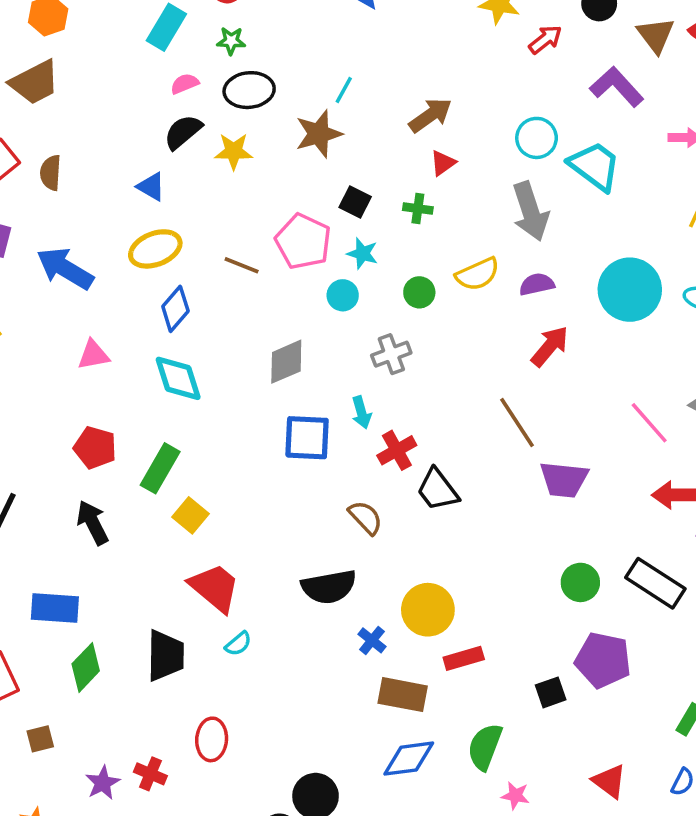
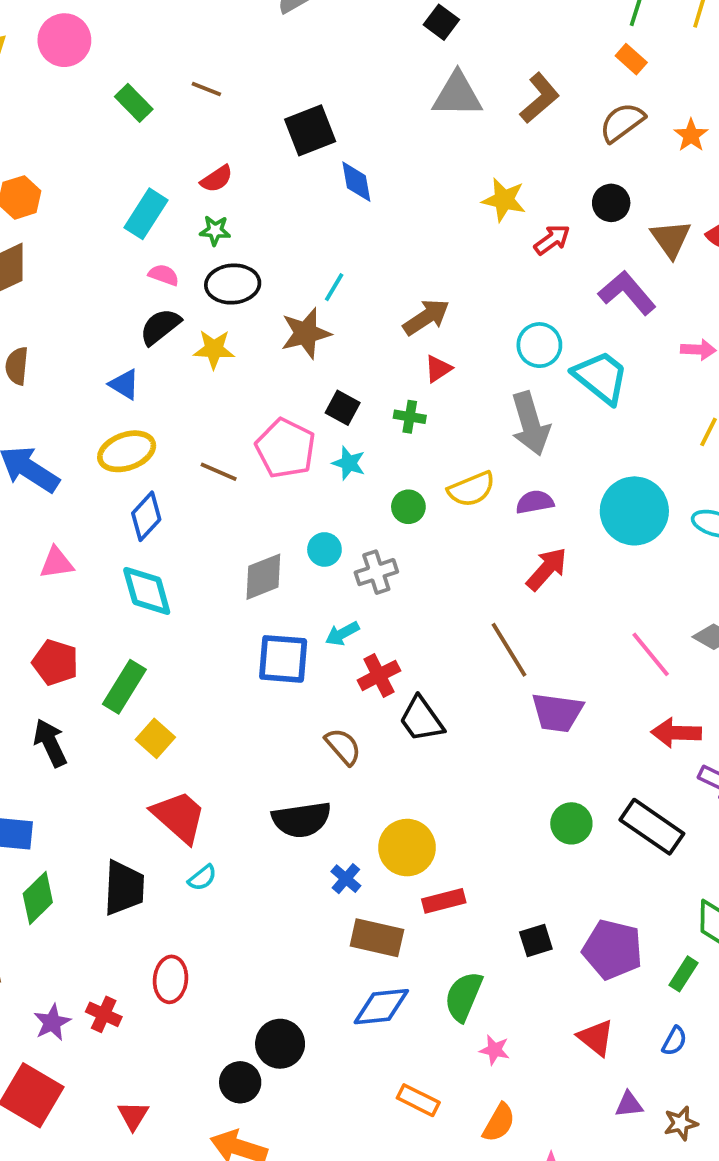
pink semicircle: (185, 84) -> (164, 275), turned 40
cyan circle: (343, 295) -> (324, 549), moved
cyan arrow: (361, 412) -> (342, 634), turned 76
purple pentagon: (603, 660) -> (613, 950), moved

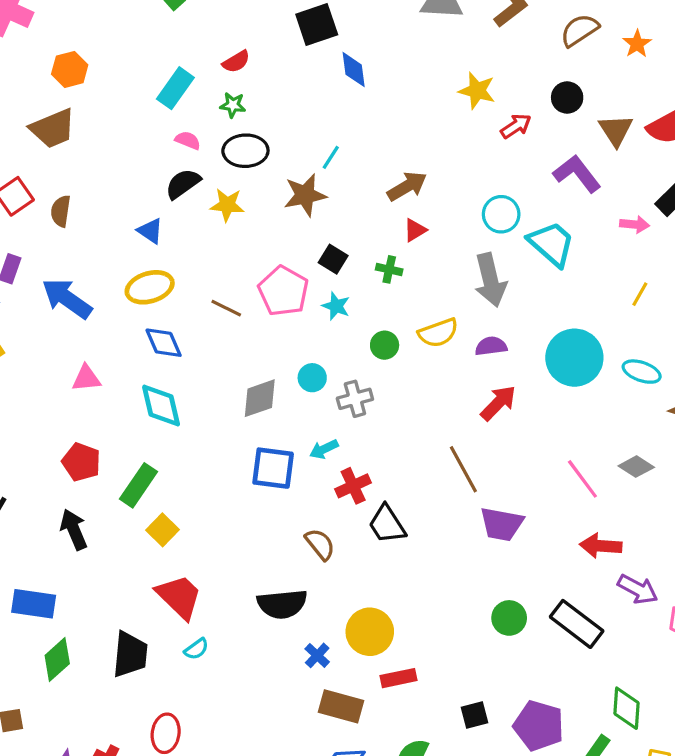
blue diamond: (146, 516) -> (164, 343), turned -69

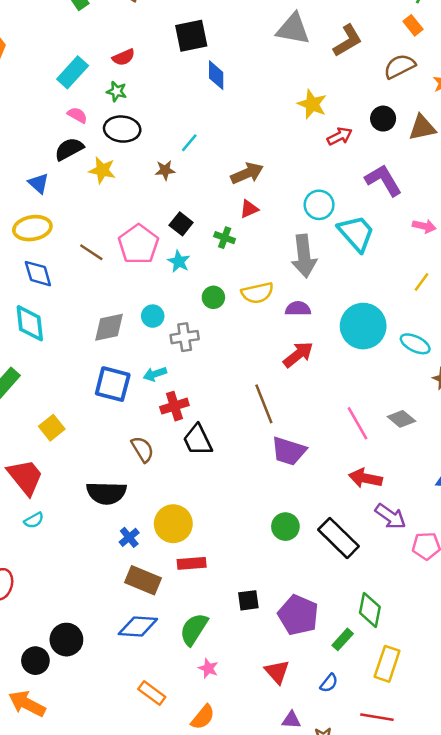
brown triangle: (616, 130) -> (422, 128), moved, turned 44
brown star: (305, 195) -> (165, 170), size x0.6
yellow square: (162, 530) -> (52, 428), moved

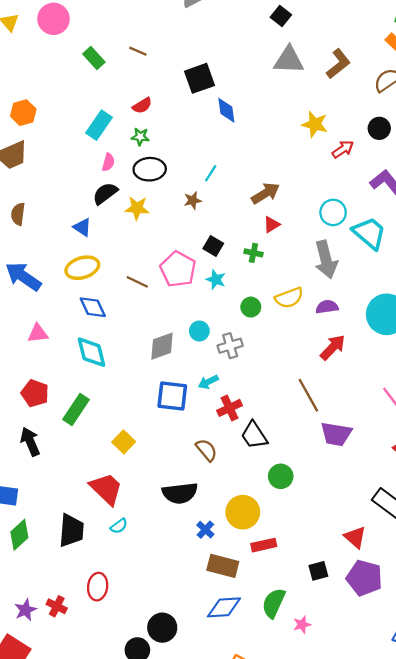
pink semicircle: (77, 115) -> (108, 162), turned 84
green circle: (285, 527) -> (281, 476), moved
pink star: (208, 668) -> (302, 625), moved, turned -30
red triangle: (277, 672) -> (355, 537), moved

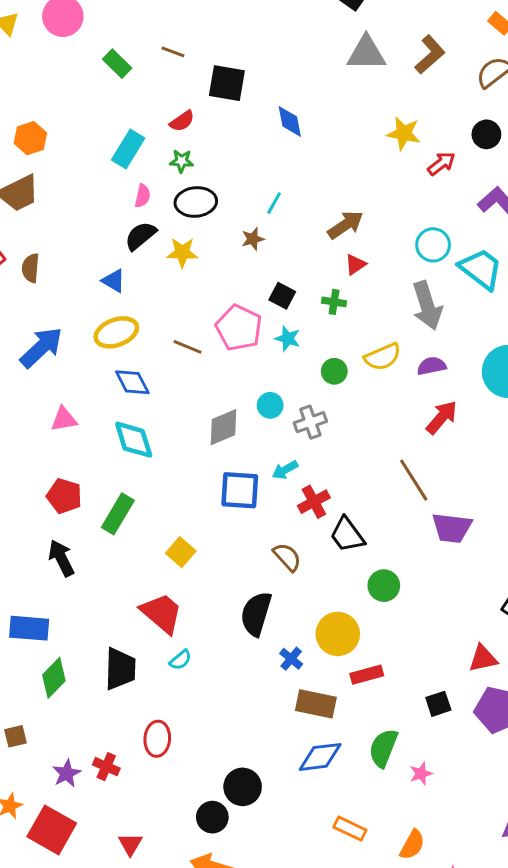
black square: (200, 78) -> (227, 83), moved, turned 32
blue arrow: (23, 276) -> (41, 347), turned 105
black semicircle: (180, 493) -> (256, 614), turned 116
red triangle: (355, 537) -> (483, 658), turned -50

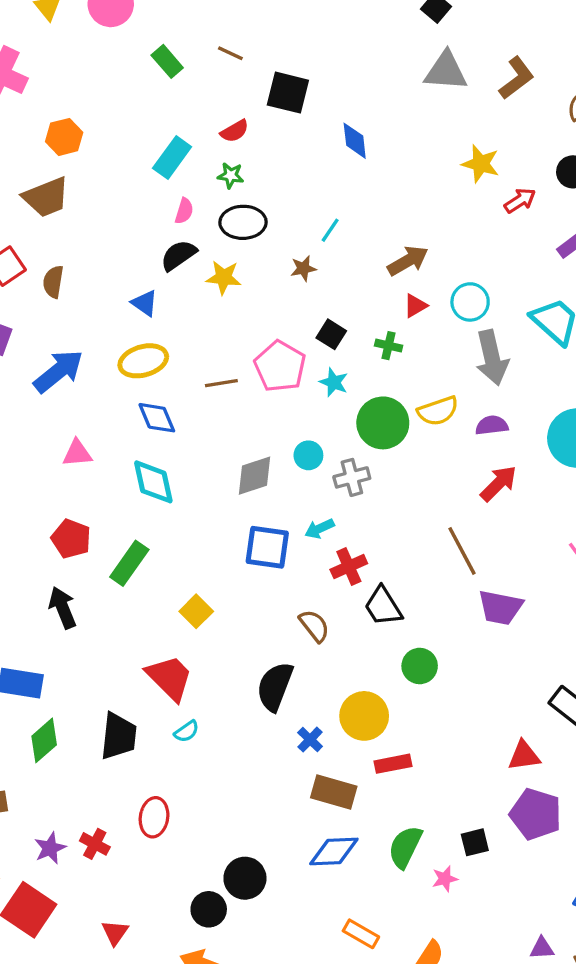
cyan circle: (433, 245) -> (470, 302), moved
brown line: (188, 347) -> (221, 383), turned -36
green circle: (334, 371) -> (383, 423), size x1.8
black square: (438, 704) -> (475, 842), moved

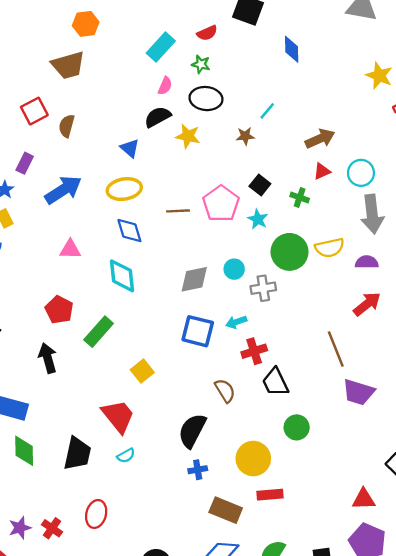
green diamond: (44, 740) -> (24, 451), turned -56
blue cross: (310, 740) -> (198, 470), moved, turned 30

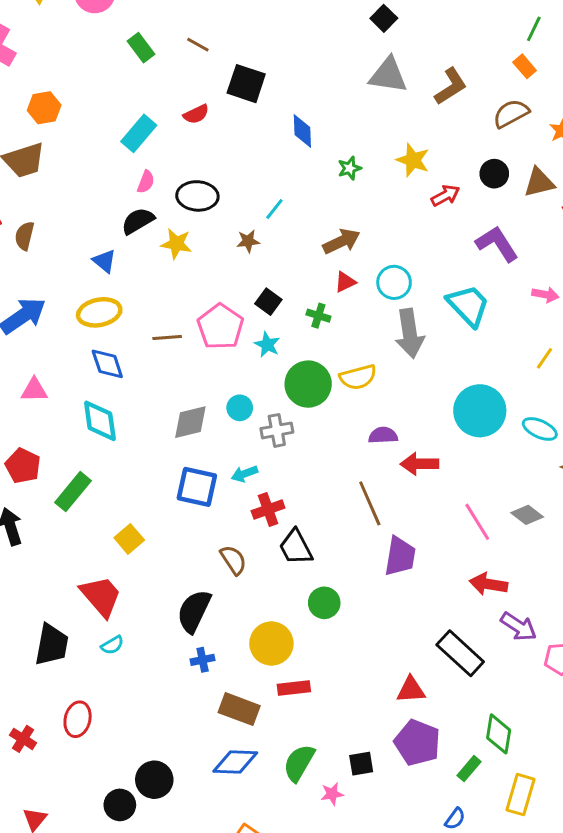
green star: (201, 64) -> (349, 168), moved, turned -30
purple semicircle: (367, 262) -> (383, 435), moved
red arrow: (367, 304) -> (419, 464), moved, turned -140
purple trapezoid: (358, 392) -> (400, 556), turned -96

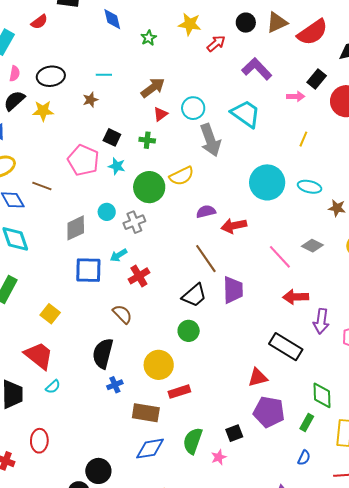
cyan line: (274, 209) -> (104, 75), turned 63
brown line: (167, 338) -> (42, 186), moved, turned 36
black trapezoid: (296, 547) -> (194, 295), moved, turned -92
purple arrow: (519, 627) -> (321, 321), turned 75

